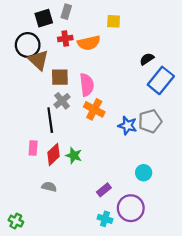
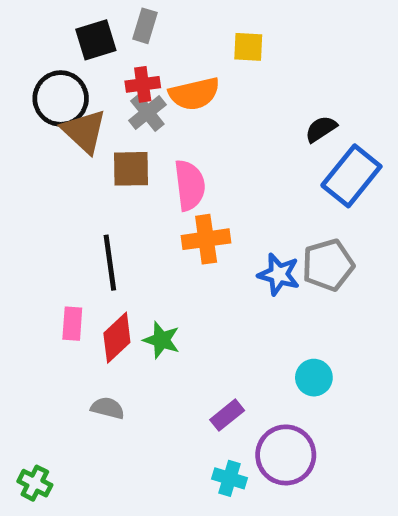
gray cross: (62, 101) -> (147, 113), moved
orange cross: (94, 109) -> (206, 239), turned -36

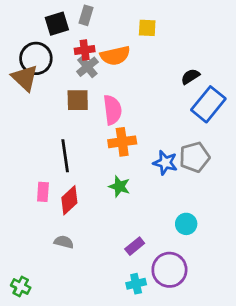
brown triangle: (84, 131) -> (25, 78), moved
green star: (161, 340) -> (119, 186), moved
cyan cross: (229, 478) -> (136, 284), turned -30

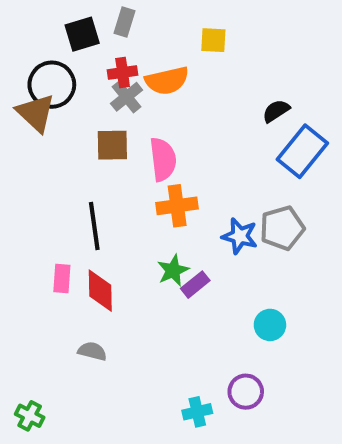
green star: (119, 186) -> (173, 270), turned 30
red diamond: (69, 200) -> (100, 291), turned -48
purple rectangle: (135, 246) -> (195, 285), moved
purple circle: (169, 270) -> (246, 392), size x0.7

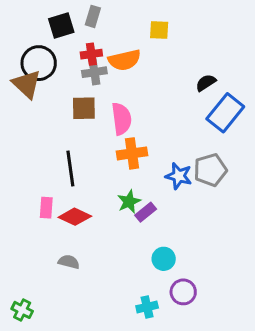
gray cross: (127, 97) -> (94, 72), turned 30
red diamond: (100, 291) -> (75, 217), turned -64
cyan circle: (270, 325) -> (164, 259), moved

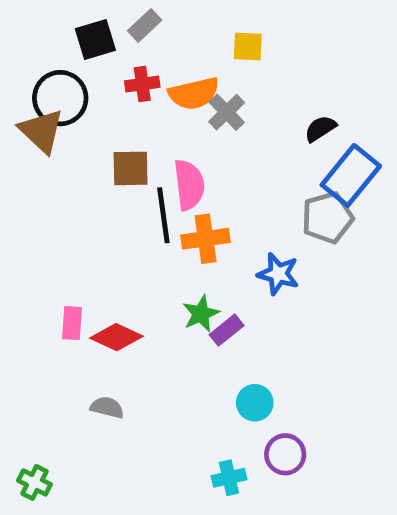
gray rectangle: (93, 16) -> (145, 25), turned 30
gray cross: (94, 72) -> (227, 112), moved, turned -35
black line: (70, 168) -> (163, 215), moved
gray pentagon: (210, 170) -> (327, 218), moved

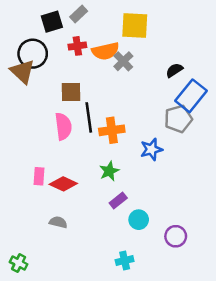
yellow square: (248, 47) -> (135, 26), size x1.6
pink semicircle: (189, 185) -> (63, 126), moved
blue star: (278, 274) -> (151, 149), turned -30
purple rectangle: (227, 330) -> (118, 200), moved
purple circle: (285, 454) -> (176, 236), moved

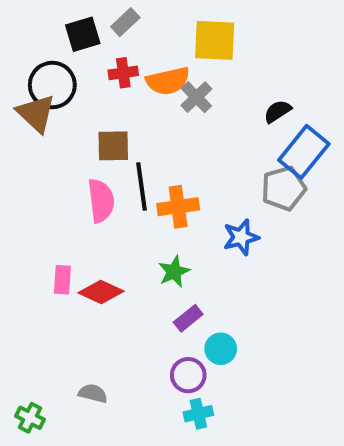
gray semicircle: (58, 222) -> (93, 393), moved
purple circle: (176, 236) -> (188, 375), moved

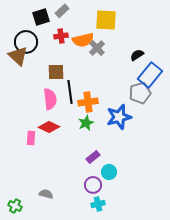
blue star: (241, 237) -> (119, 117), size x1.4
green star: (174, 272) -> (86, 123), moved
red diamond: (101, 292) -> (49, 127), moved

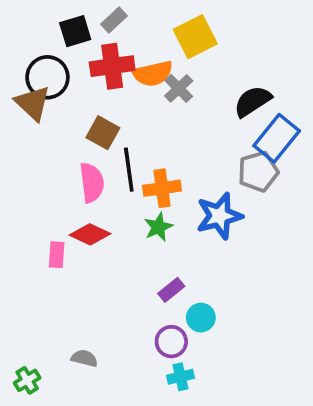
yellow square: (106, 20) -> (195, 37), turned -30
red cross: (61, 36) -> (112, 66), size x1.6
black semicircle: (137, 55) -> (253, 101), size x1.5
brown square: (56, 72) -> (103, 133), turned 30
green cross: (15, 206) -> (27, 380), turned 32

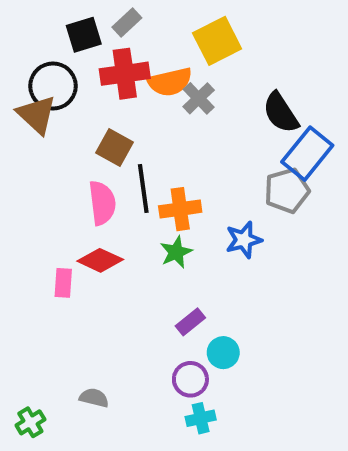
black semicircle: (253, 101) -> (281, 113), turned -90
blue star: (219, 216) -> (244, 240), size x0.7

